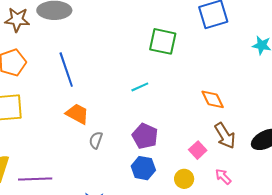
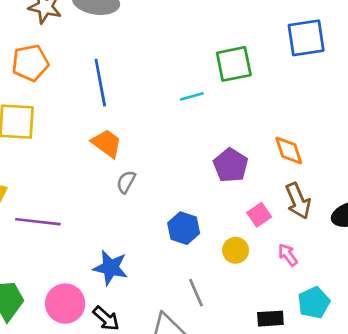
green square: (163, 41) -> (234, 64), turned -32
cyan line: (140, 87) -> (192, 96), moved
purple pentagon: (145, 136) -> (231, 165), moved

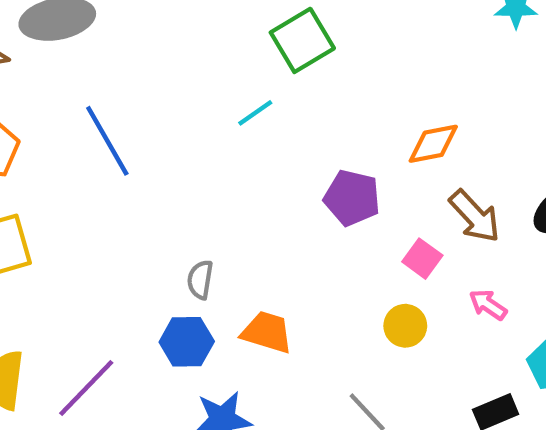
orange trapezoid: (107, 143) -> (267, 332), moved
orange diamond: (289, 150) -> (433, 144), turned -64
purple line: (38, 222) -> (86, 388), turned -33
blue hexagon: (184, 228) -> (187, 342), moved

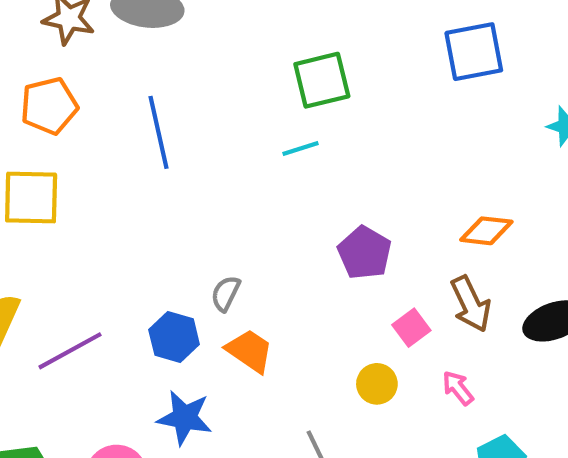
green square: (302, 40) -> (322, 80), moved
orange diamond: (433, 144) -> (486, 231), moved
gray semicircle: (200, 280) -> (226, 293), moved

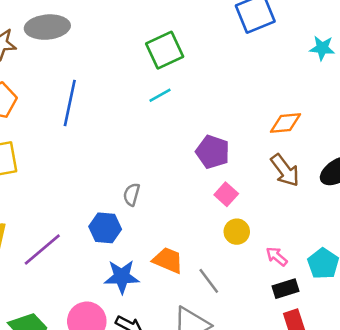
blue line: (158, 132) -> (70, 103), turned 36
pink square: (411, 328) -> (226, 194), moved
orange trapezoid: (250, 351) -> (168, 260), moved
pink arrow: (458, 388) -> (277, 256), moved

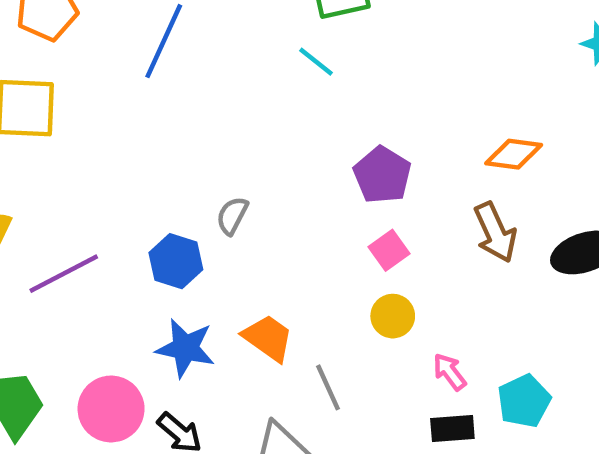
cyan line: (160, 95) -> (316, 62), turned 55

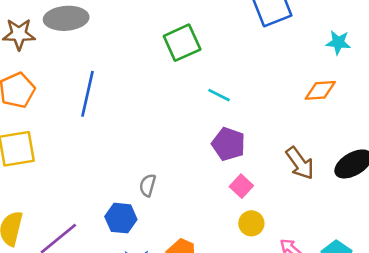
cyan line: (316, 62) -> (219, 95), moved
orange diamond: (514, 154) -> (320, 90), moved

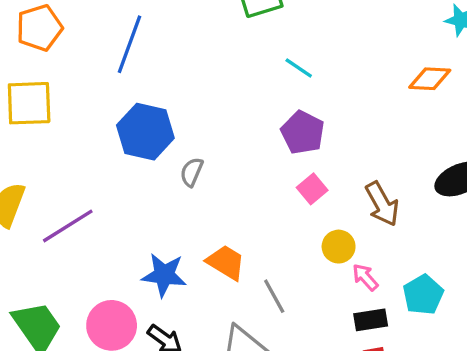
brown arrow: (300, 163) -> (382, 204), moved
blue hexagon: (121, 218) -> (145, 132), moved, size x1.4
yellow circle: (251, 223) -> (339, 247), moved

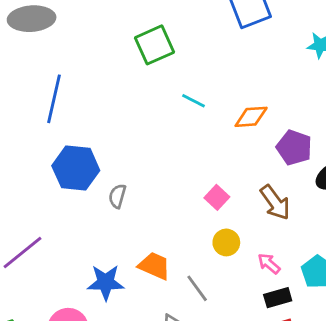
orange diamond: (430, 79) -> (251, 117), moved
purple pentagon: (303, 132) -> (294, 148), moved
yellow circle: (339, 247) -> (226, 242), moved

